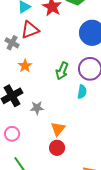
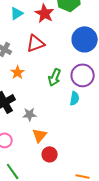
red triangle: (30, 30) -> (36, 43), moved
orange triangle: (58, 129) -> (40, 135), moved

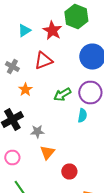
green arrow: (55, 77) -> (62, 94), turned 36
red circle: (50, 154) -> (69, 172), moved

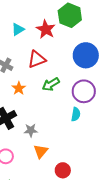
green arrow: (62, 94) -> (51, 84), moved

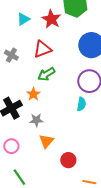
green arrow: (51, 84) -> (46, 74), moved
orange star: (19, 88) -> (33, 94), moved

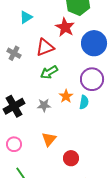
red star: (51, 19) -> (65, 27), moved
orange star: (33, 94) -> (66, 96), moved
gray star: (36, 120) -> (44, 105), moved

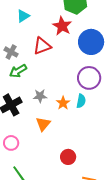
green arrow: (49, 72) -> (18, 71), moved
orange star: (66, 96) -> (63, 103), moved
gray star: (44, 105) -> (40, 96), moved
orange triangle: (49, 139) -> (43, 124), moved

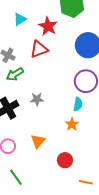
red star: (62, 26) -> (48, 26), moved
orange star: (63, 103) -> (72, 124), moved
orange triangle: (43, 124) -> (38, 141), moved

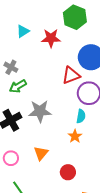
red star: (48, 26) -> (51, 38), turned -30
red triangle: (39, 49) -> (71, 75), moved
gray star: (37, 99) -> (40, 111), size x1.6

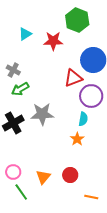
orange triangle: (41, 153) -> (43, 177), moved
pink circle: (11, 158) -> (13, 172), moved

